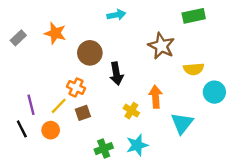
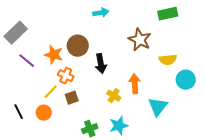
orange star: (55, 33) -> (54, 55), moved
gray rectangle: (18, 38) -> (16, 33), size x1.6
purple line: (31, 105) -> (27, 61), moved, turned -36

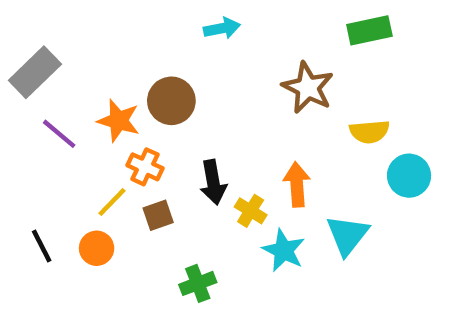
black arrow: (101, 64) -> (213, 182), moved
cyan star: (119, 126) -> (284, 250), moved, turned -30

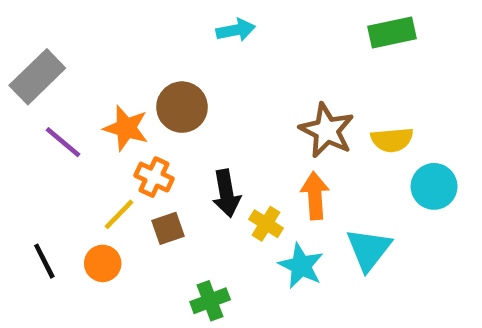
brown star: (308, 88) -> (327, 130), moved

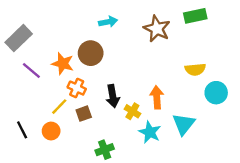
cyan arrow: (236, 30) -> (108, 22), moved
brown star: (327, 130) -> (157, 29), moved

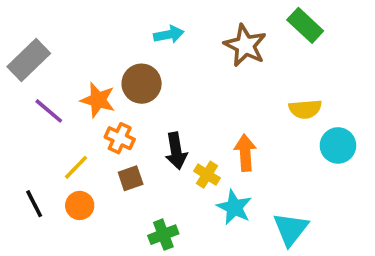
green rectangle: (195, 16) -> (305, 25), turned 55
yellow line: (59, 107) -> (76, 167), moved
cyan triangle: (184, 124) -> (291, 229), moved

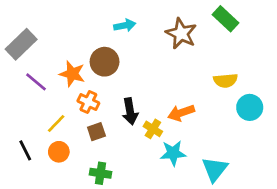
orange arrow: (245, 153) -> (181, 113), turned -105
cyan star: (234, 207) -> (173, 153), turned -30
green cross: (163, 235) -> (100, 173), moved, turned 30

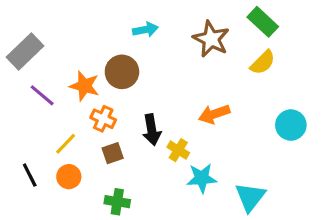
yellow semicircle: (225, 81) -> (263, 62), moved, turned -40
orange arrow: (181, 113) -> (214, 114), moved

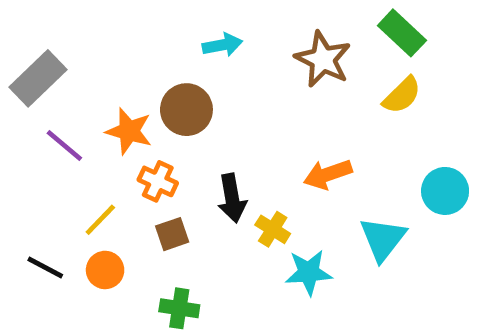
black line: (30, 175) -> (45, 268), turned -35
cyan triangle: (250, 197) -> (383, 239), moved

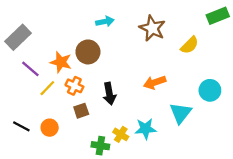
green rectangle: (402, 33) -> (218, 16), moved, turned -65
yellow line: (100, 220) -> (47, 88), moved
yellow cross: (273, 229) -> (121, 134), moved
green cross: (179, 308) -> (100, 146), moved

